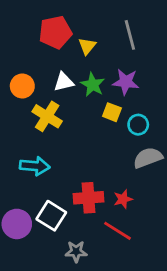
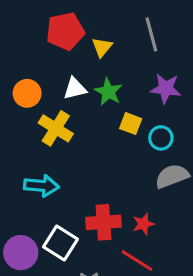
purple star: (126, 82) -> (166, 89), moved

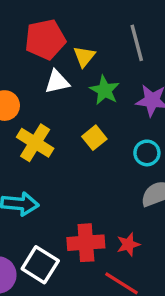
white triangle: (75, 89) -> (57, 82), moved
green star: (108, 92) -> (105, 90), moved
yellow square: (131, 124) -> (94, 138), moved, turned 30

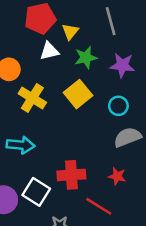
green star: (105, 90) -> (86, 58), turned 30
yellow square: (94, 138) -> (78, 94), size x1.5
red star: (128, 244) -> (117, 176), moved, turned 30

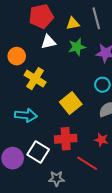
yellow triangle: (70, 32) -> (73, 23), moved, turned 40
yellow square: (78, 94) -> (71, 103), moved

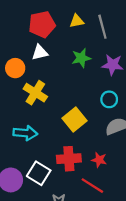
yellow triangle: (73, 23) -> (77, 21), moved
white triangle: (48, 42) -> (40, 52), moved
red star: (101, 140) -> (99, 160), moved

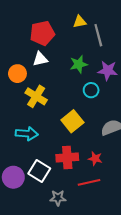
yellow triangle: (77, 21) -> (80, 22), moved
cyan circle: (109, 99) -> (91, 90), moved
red line: (92, 186) -> (89, 182), turned -45

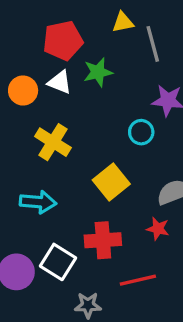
white triangle: (40, 59) -> (60, 82), turned 35
green star: (79, 64) -> (98, 72), moved
orange circle: (17, 74) -> (23, 91), moved
red star: (95, 159) -> (158, 229), moved

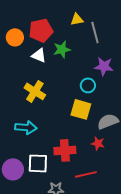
orange circle: (23, 91) -> (15, 37), moved
yellow square: (111, 182) -> (81, 109), moved, turned -35
white square: (58, 262) -> (38, 163), turned -30

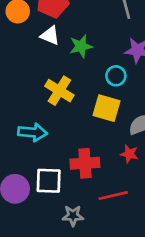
green star: (62, 49) -> (81, 46), moved
yellow cross: (35, 91) -> (59, 91), moved

